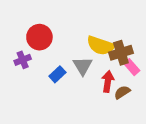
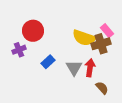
gray triangle: (83, 66) -> (74, 68), moved
pink rectangle: (132, 67) -> (107, 31), moved
brown semicircle: (122, 92) -> (102, 88), moved, turned 80

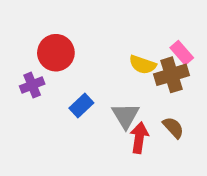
yellow semicircle: (84, 38) -> (143, 65), size x0.7
red arrow: (90, 68) -> (139, 138), moved
brown semicircle: (102, 88) -> (173, 128), moved

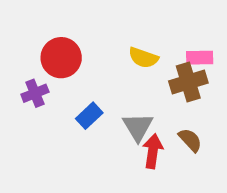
pink rectangle: (182, 53) -> (200, 58), turned -50
yellow semicircle: (143, 65) -> (143, 58), moved

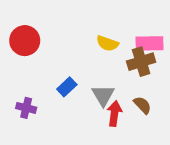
red circle: (61, 58) -> (25, 41), moved
pink rectangle: (200, 58) -> (149, 43), size x1.4
purple cross: (35, 93) -> (26, 108), moved, turned 36

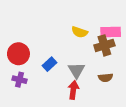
red circle: (25, 41) -> (18, 54), moved
brown semicircle: (142, 105) -> (105, 78), turned 128
red arrow: (114, 113) -> (73, 90), moved

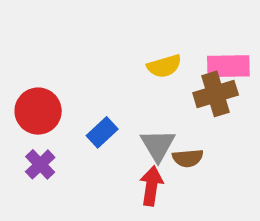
yellow semicircle: (80, 32) -> (164, 66), turned -35
brown semicircle: (105, 78) -> (188, 158), moved
purple cross: (19, 80) -> (40, 164), turned 32

